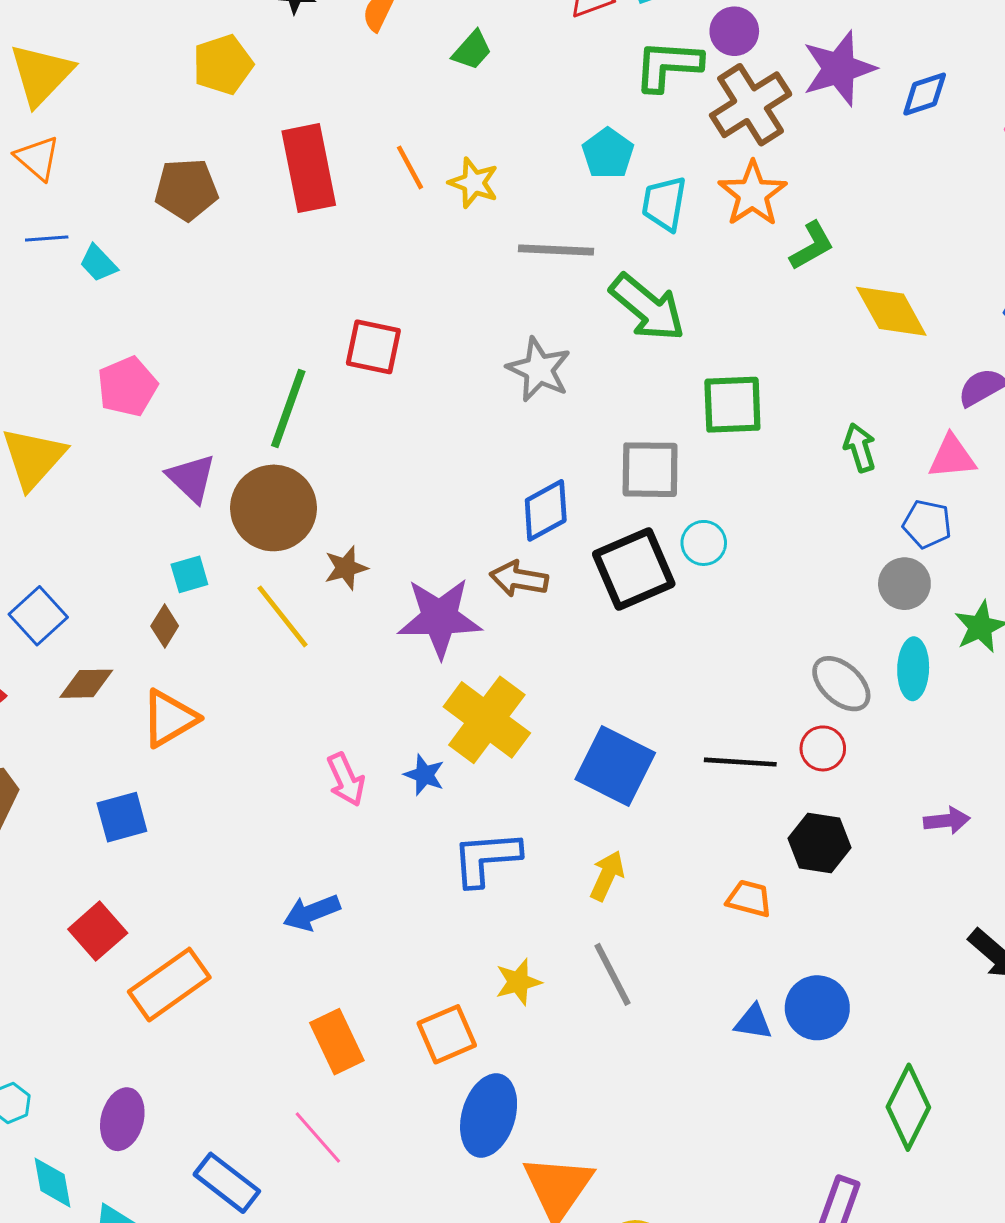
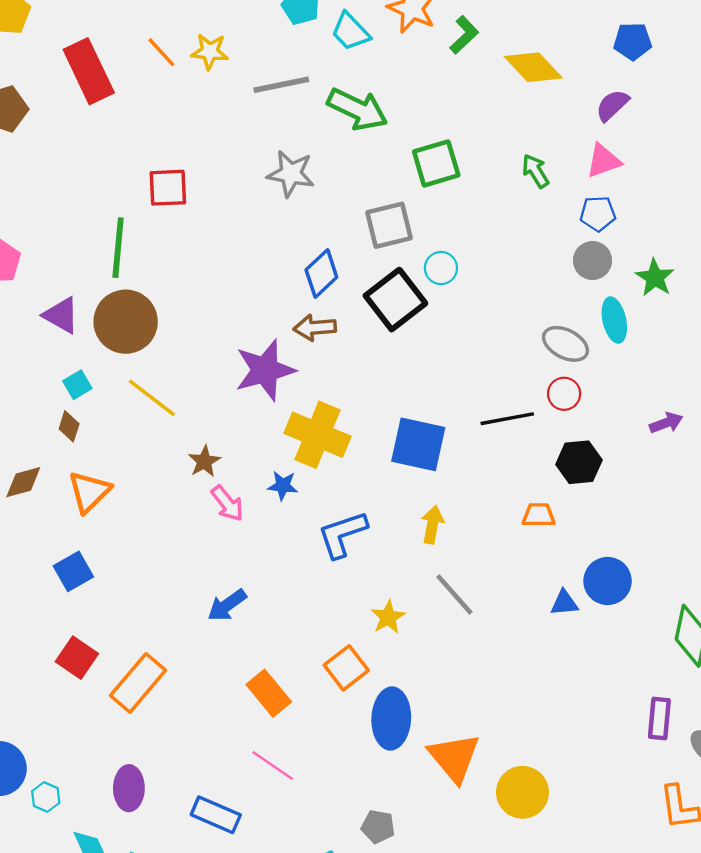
cyan trapezoid: (664, 204) -> (350, 32), turned -39
brown star: (346, 568) -> (204, 461), moved

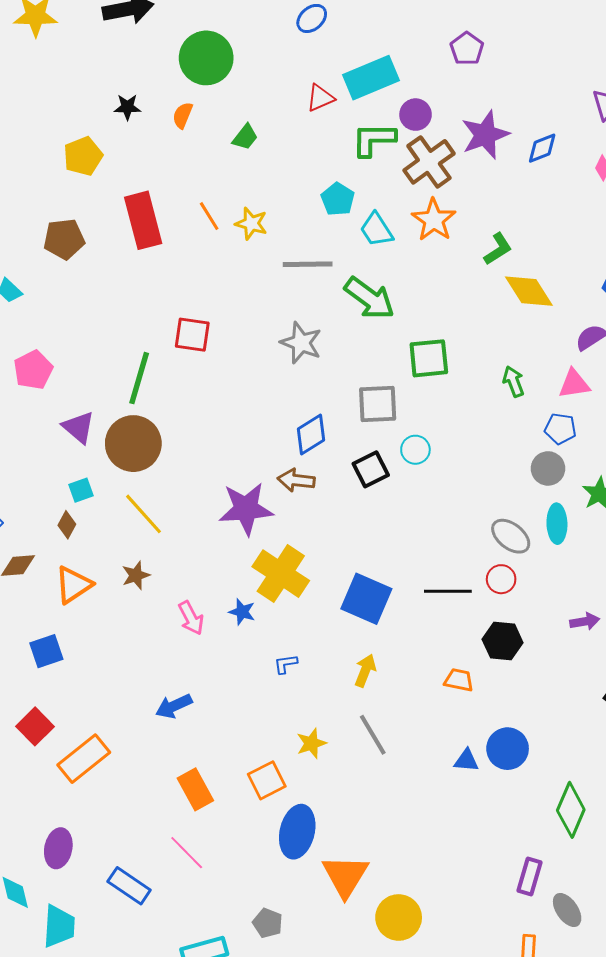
green L-shape: (464, 35) -> (498, 249), moved
black square: (395, 300) -> (371, 469), size x0.7
brown star: (204, 461) -> (136, 575), moved
blue L-shape: (342, 534) -> (286, 664), size x0.5

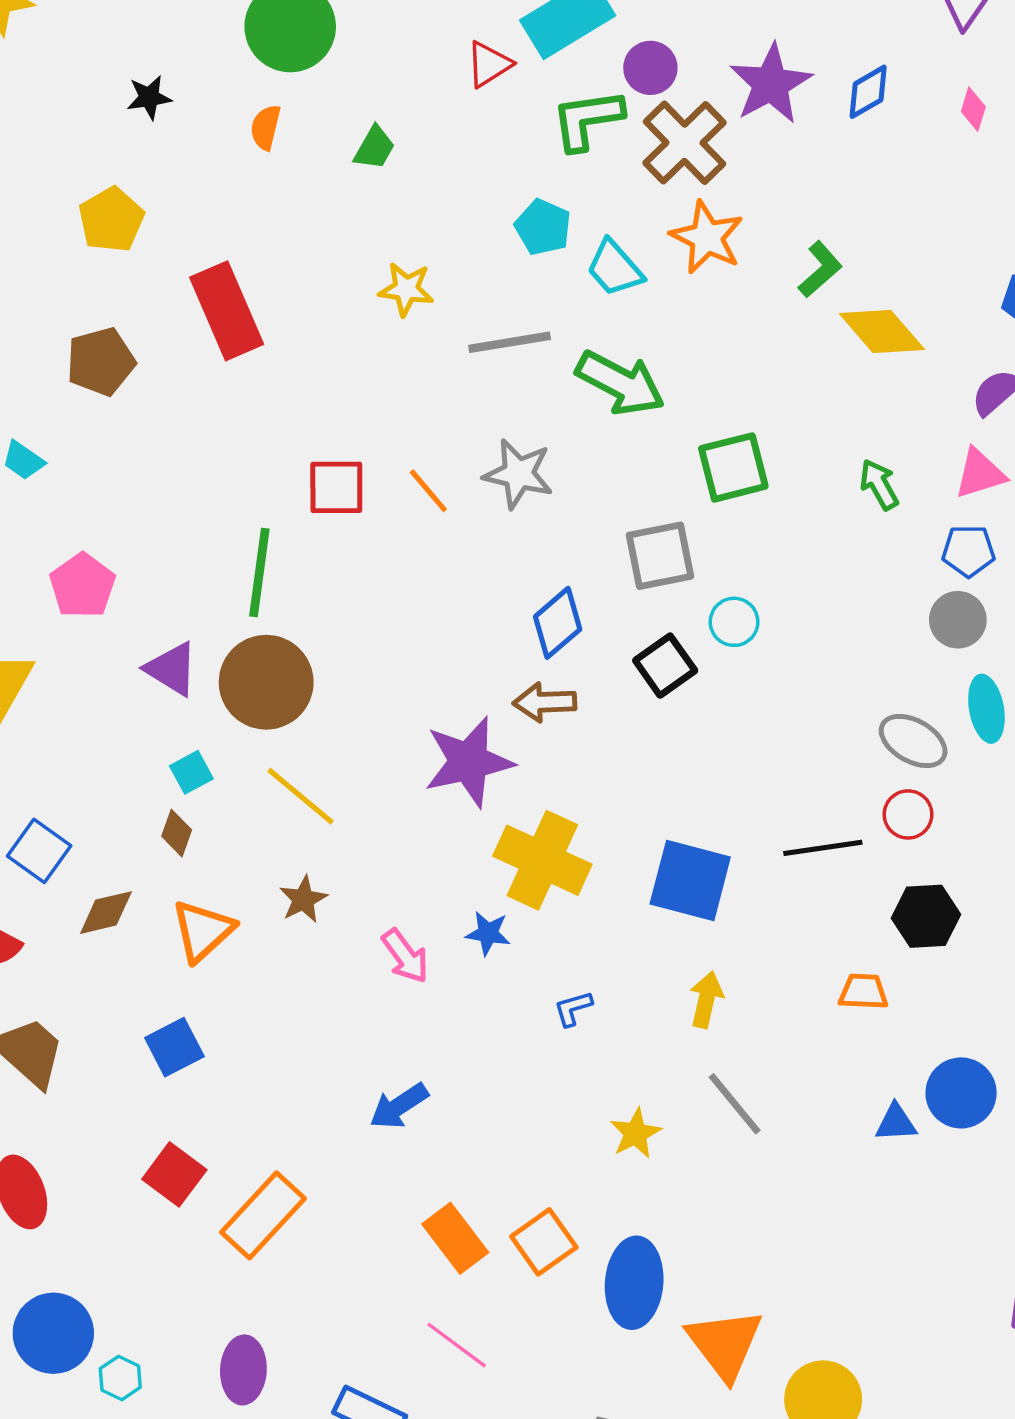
black star: (127, 107) -> (149, 97), moved
orange line: (209, 216) -> (428, 491), moved
orange square: (267, 780) -> (544, 1242), moved

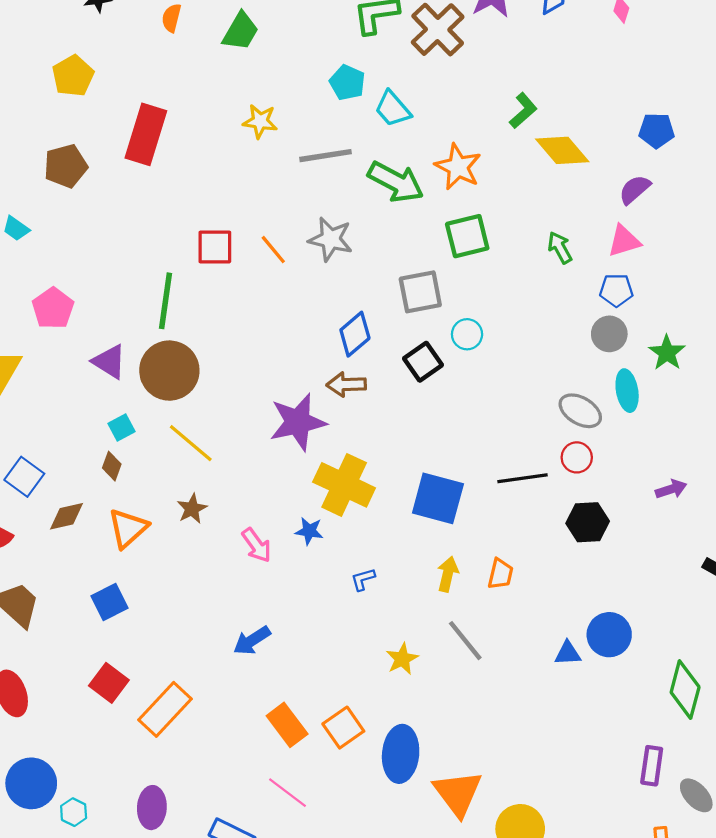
green trapezoid: (374, 148) -> (241, 31), size x1.4
orange star: (707, 237) -> (458, 167), moved
red rectangle: (227, 311) -> (146, 134), turned 40
orange trapezoid: (863, 992) -> (500, 574), moved, turned 100

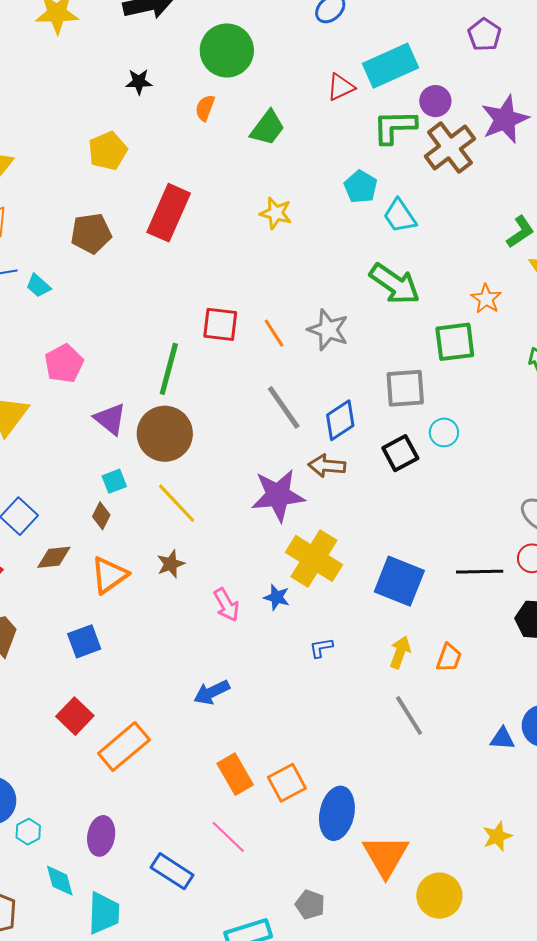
gray line: (326, 156) -> (284, 407), moved, turned 57
orange star: (458, 167) -> (486, 299), moved, size x0.7
yellow star: (402, 659) -> (497, 836), moved

